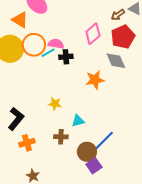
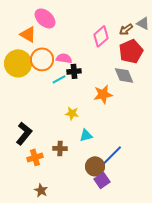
pink diamond: (93, 34) -> (101, 36), moved
cyan line: (48, 53) -> (59, 79), moved
yellow star: (55, 104) -> (72, 113), moved
brown cross: (61, 137) -> (60, 148), moved

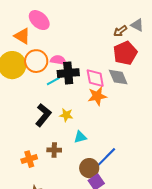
pink diamond: (101, 36) -> (95, 78), moved, turned -60
black cross: (74, 71) -> (68, 73), size x1.5
black L-shape: (24, 133) -> (43, 115), moved

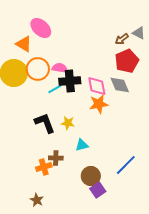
black L-shape: (43, 115) -> (45, 123), turned -60
blue line: (106, 157) -> (126, 165), moved
orange cross: (29, 159) -> (44, 167), moved

